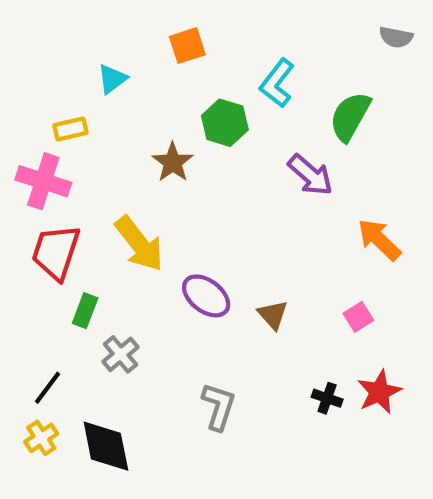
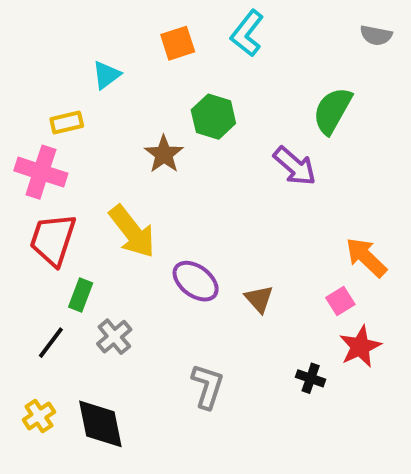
cyan L-shape: (277, 83) -> (247, 33), moved
orange arrow: (379, 240) -> (366, 257), moved
black line: (47, 388) -> (51, 343), moved
red star: (379, 392) -> (360, 347), moved

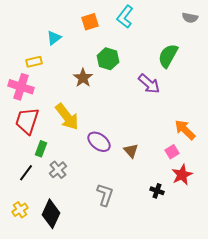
black diamond: (100, 424) -> (51, 214), turned 36

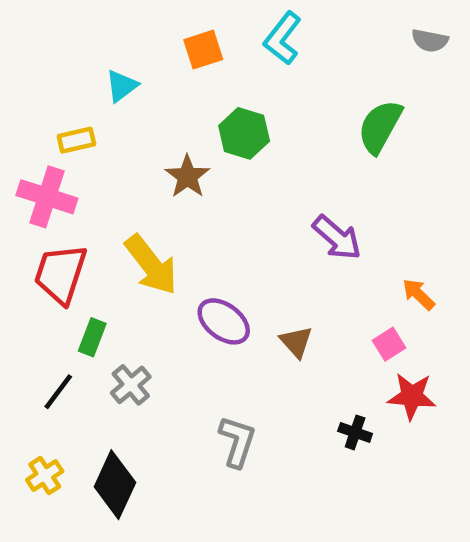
purple arrow: (149, 84) -> (337, 238), moved
orange arrow: (185, 130) -> (419, 294), size x0.7
red star: (182, 175) -> (412, 396), turned 30

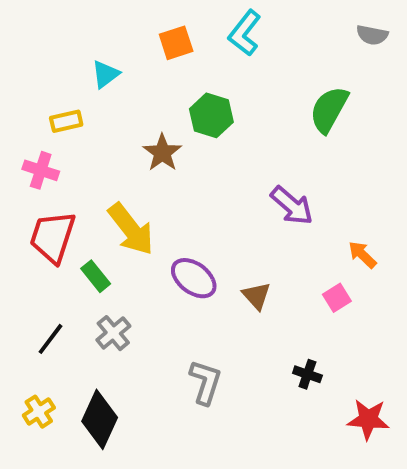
pink cross: (47, 197) -> (41, 170), size x0.7
green rectangle: (92, 337) -> (96, 276), moved, turned -60
red star: (412, 396) -> (368, 419), moved

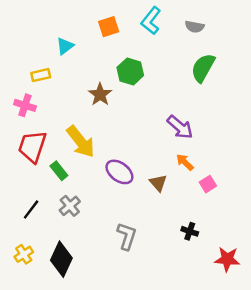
gray semicircle: (372, 35) -> (195, 27), moved
orange arrow: (362, 255) -> (185, 162), moved

